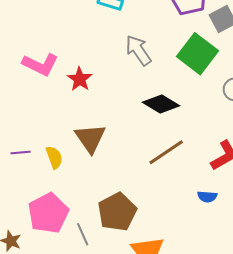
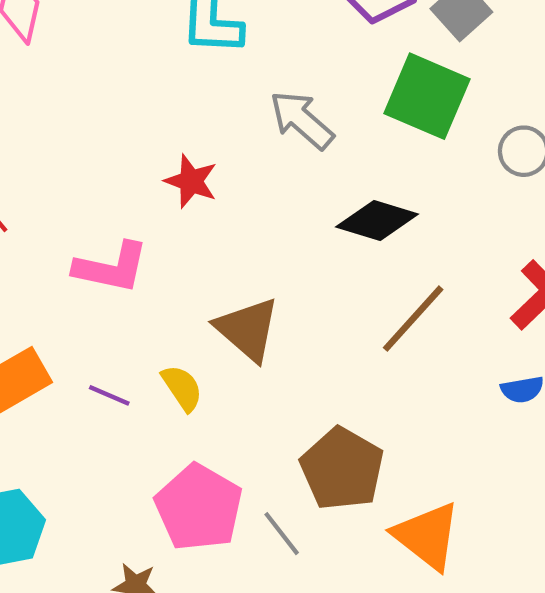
pink L-shape: (40, 64) -> (111, 267), moved
red star: (80, 79) -> (191, 181), moved
purple line: (21, 152) -> (109, 395), turned 42

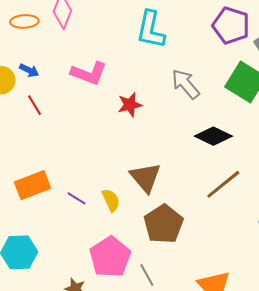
red star: (191, 181) -> (130, 105), turned 30
pink L-shape: (111, 267) -> (89, 73), moved
brown pentagon: (342, 469) -> (164, 224), moved

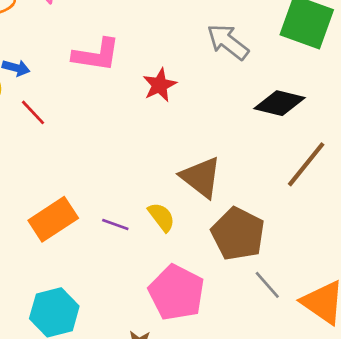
gray line: (147, 275) -> (267, 285), moved

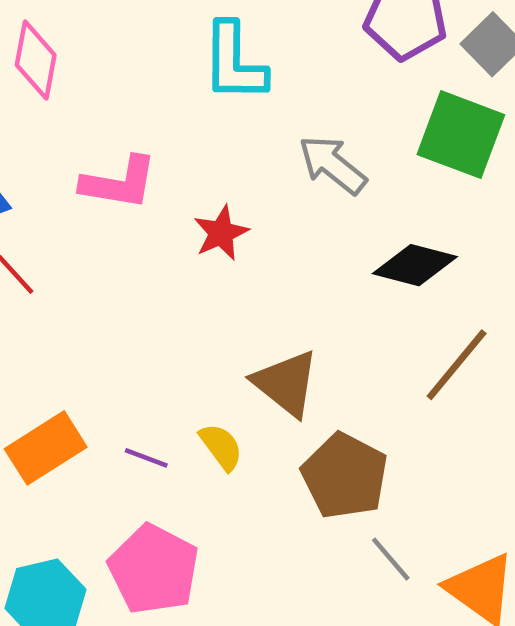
pink pentagon: (176, 293) -> (154, 569), moved

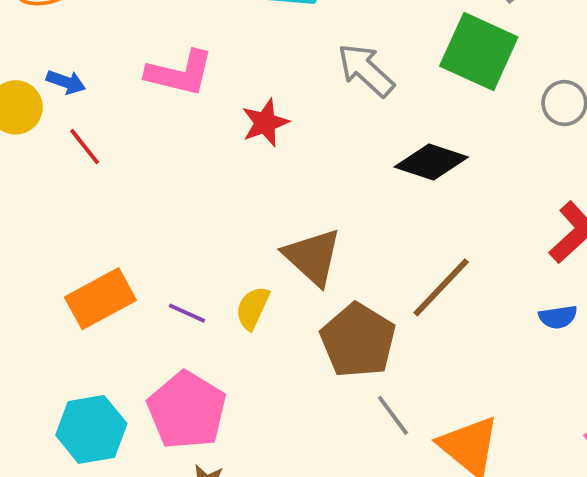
brown line: (457, 365) -> (441, 287), moved
yellow semicircle: (221, 447) -> (253, 308), turned -123

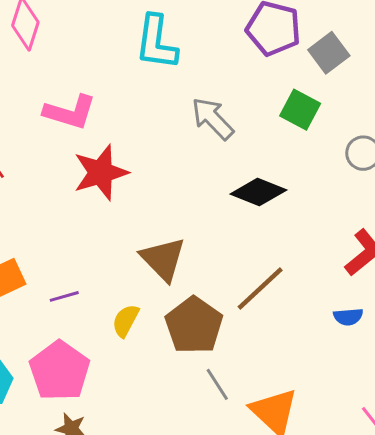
green square: (479, 52) -> (300, 110), size x0.7
red star: (265, 123) -> (101, 173), moved, size x1.5
yellow semicircle: (253, 308) -> (126, 321), moved
purple line: (187, 313) -> (64, 296), turned -44

